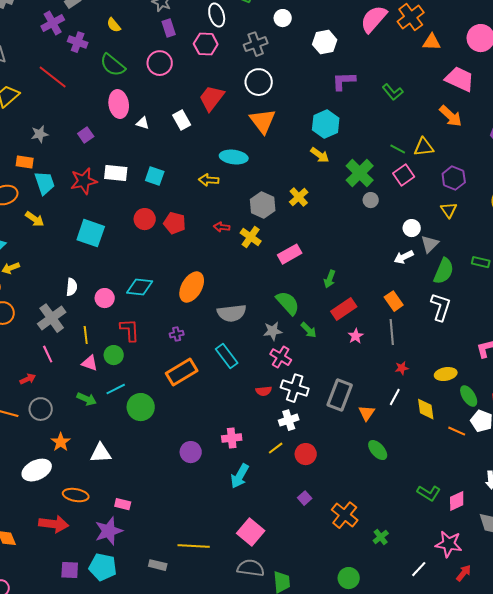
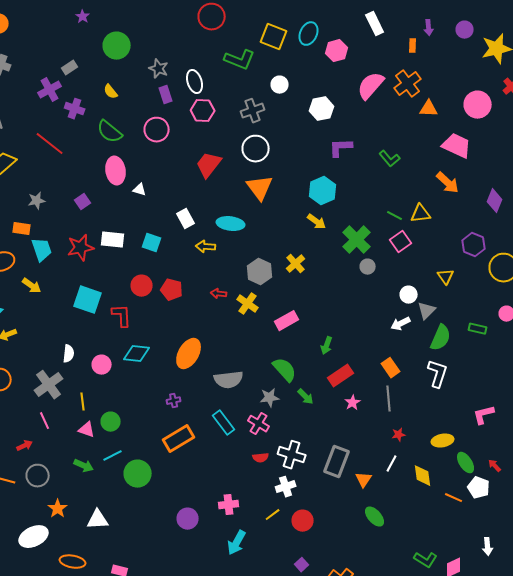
white ellipse: (217, 15) -> (195, 82), moved
white rectangle: (182, 120) -> (186, 219), moved
purple hexagon: (454, 178) -> (474, 245), moved
red L-shape: (130, 330) -> (122, 316), moved
pink cross: (281, 357) -> (259, 424), moved

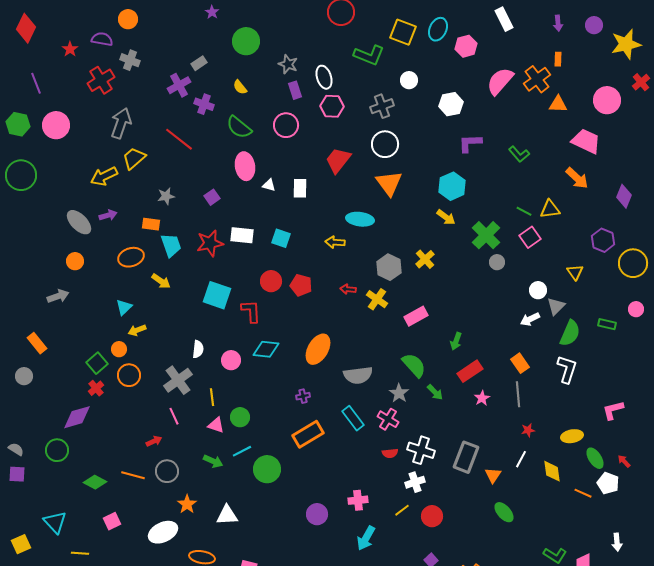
orange rectangle: (413, 46) -> (558, 59), moved
white rectangle: (186, 219) -> (300, 188), moved, turned 30
gray star: (270, 398) -> (399, 393), turned -30

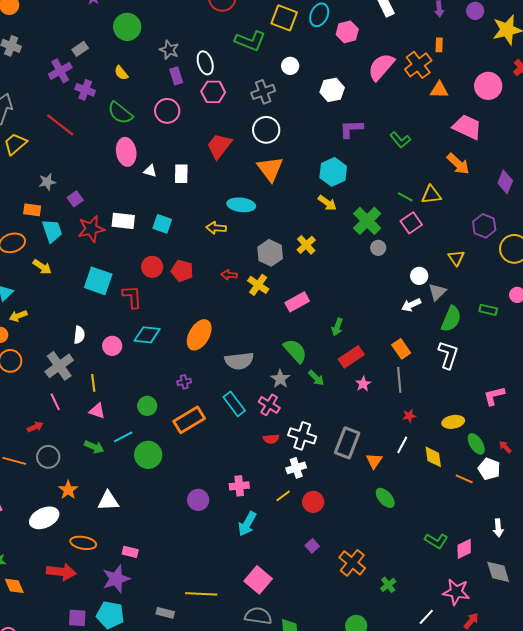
purple square: (212, 197) -> (75, 199), moved
green circle: (240, 417) -> (147, 406), moved

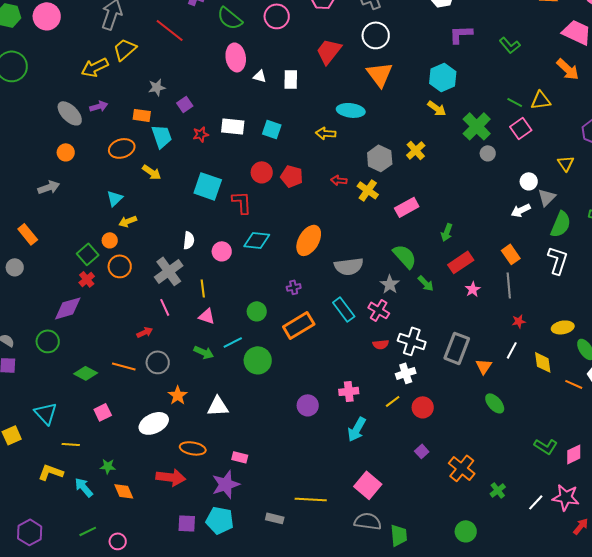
red star: (91, 229) -> (201, 134), size x0.6
white line: (426, 617) -> (536, 502), moved

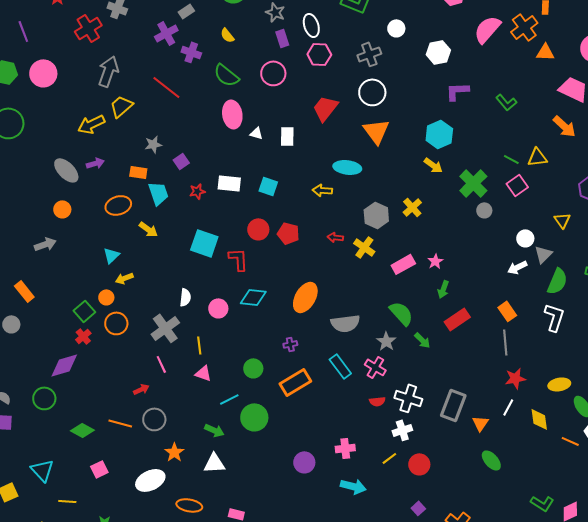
pink star: (473, 289) -> (435, 261), moved
red star: (519, 321) -> (515, 378), size x1.5
green arrow: (204, 352) -> (214, 430), moved
cyan arrow: (357, 429) -> (353, 486), turned -105

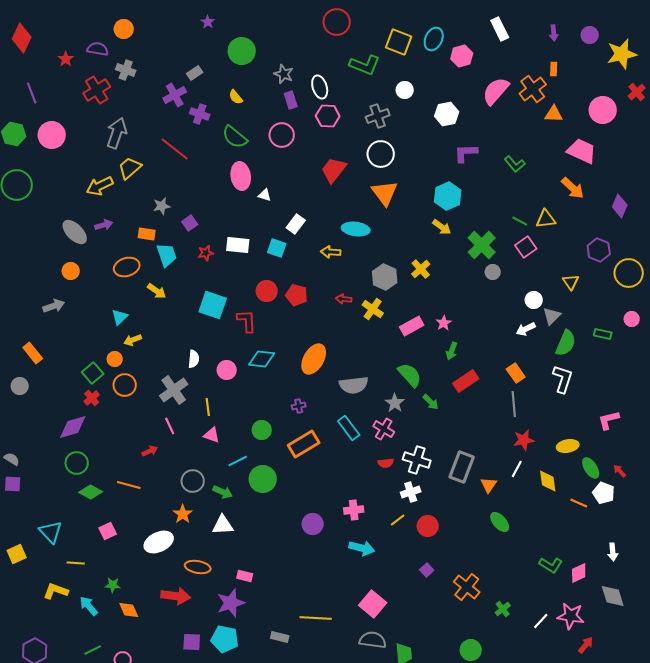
white rectangle: (287, 136) -> (296, 224), moved, turned 36
green circle: (44, 398) -> (77, 463), moved
gray circle: (154, 419) -> (193, 481), moved

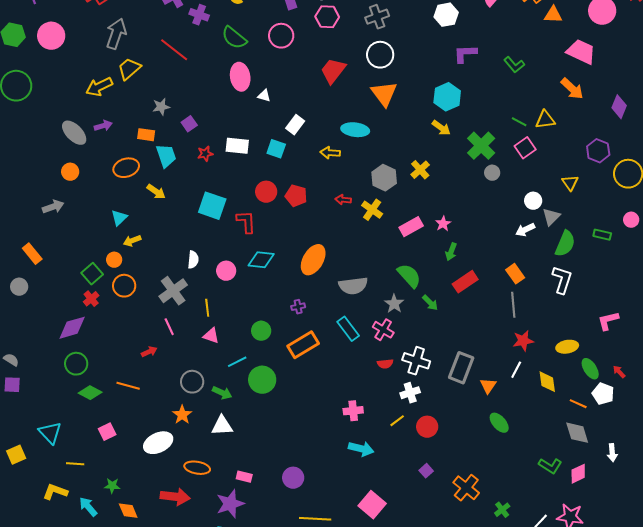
purple circle: (313, 524) -> (293, 478), moved
gray diamond: (613, 596) -> (577, 433), moved

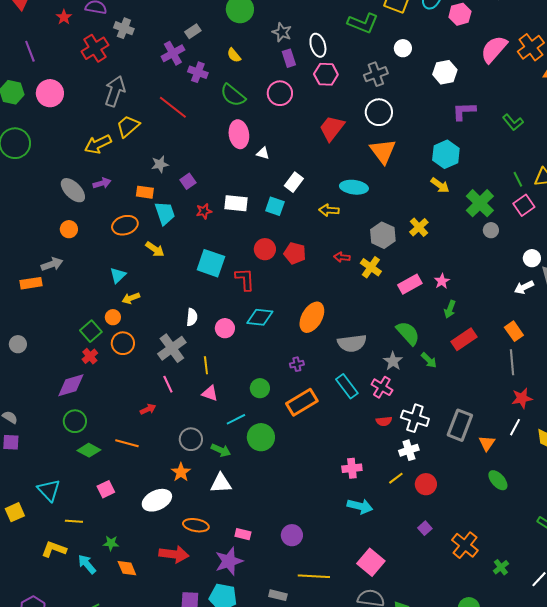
green line: (519, 122) -> (518, 179), turned 35
orange rectangle: (32, 254) -> (31, 283), moved, turned -60

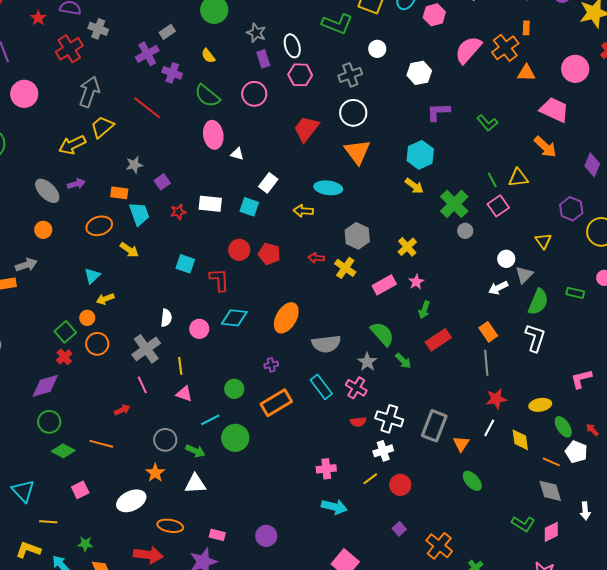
yellow cross: (419, 227) -> (407, 247), moved
cyan square: (211, 263) -> (185, 264), size x0.7

